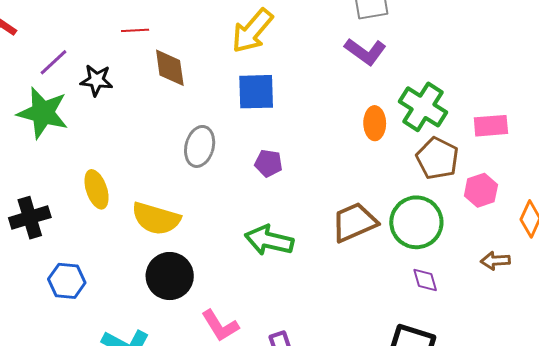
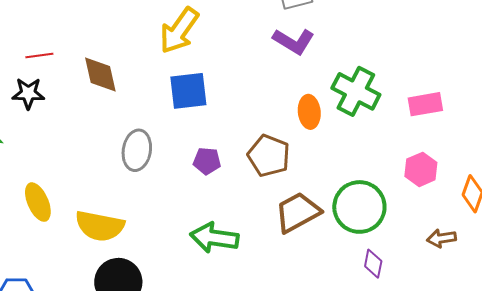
red line: (135, 30) -> (39, 56), moved
brown pentagon: (437, 158) -> (269, 156), moved
purple diamond: (425, 280) -> (373, 264), turned 32

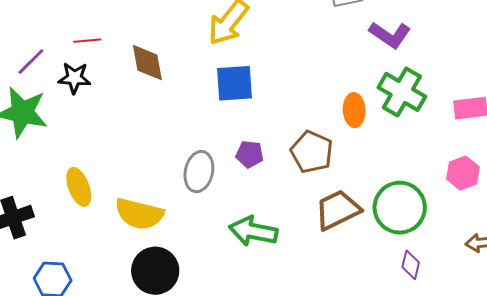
purple L-shape: (294, 41) -> (390, 35), moved
gray ellipse: (137, 150) -> (199, 172), moved

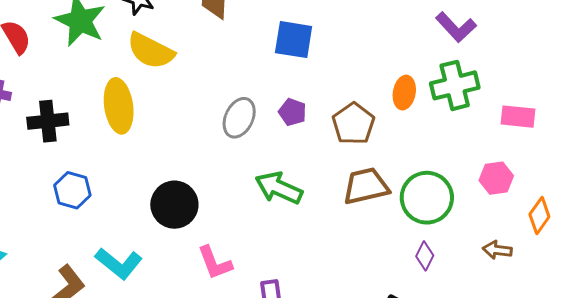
green cross: (402, 92) -> (455, 85), turned 33
yellow ellipse: (79, 187) -> (119, 106), size x1.4
yellow semicircle: (139, 214) -> (151, 51), moved

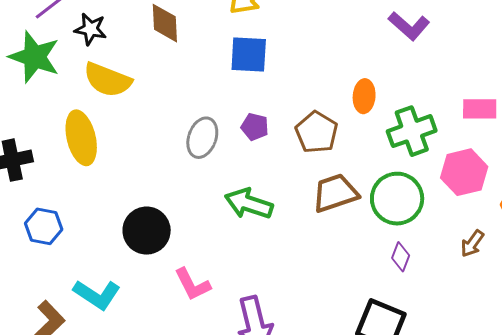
green cross: (455, 85) -> (412, 131), moved
pink hexagon: (496, 178) -> (464, 172), size x1.4
brown arrow: (497, 250) -> (472, 244), turned -56

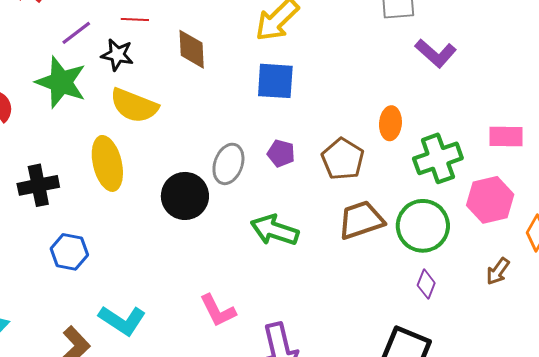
black circle: (147, 231) -> (185, 196), moved

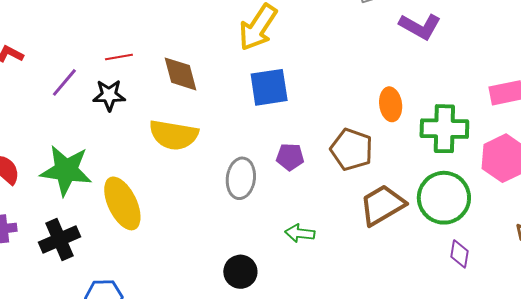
green star: (61, 82) -> (66, 170), moved
yellow semicircle: (134, 106) -> (174, 135), moved
green cross: (438, 158) -> (444, 129), turned 33
black circle: (185, 196) -> (240, 272), moved, size x0.7
green arrow: (275, 230) -> (300, 233), size x0.6

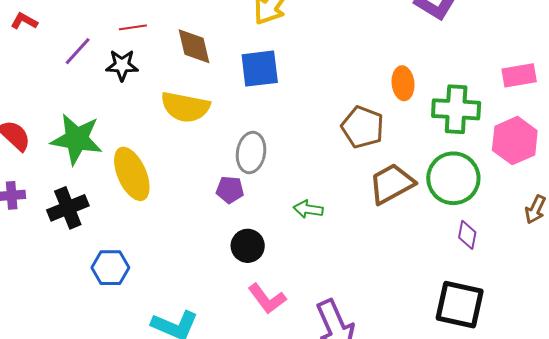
blue square: (269, 87) -> (260, 69), moved
purple pentagon: (290, 157) -> (230, 190), moved

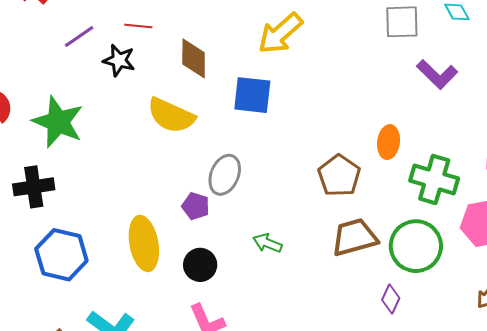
yellow ellipse: (132, 174) -> (144, 243), moved
purple diamond: (467, 235) -> (391, 299), moved
blue hexagon: (110, 268) -> (61, 255), size x1.4

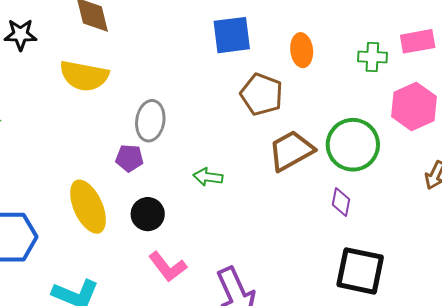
blue square: (252, 95) -> (232, 35), moved
green cross: (434, 180) -> (372, 57), moved, size x0.6

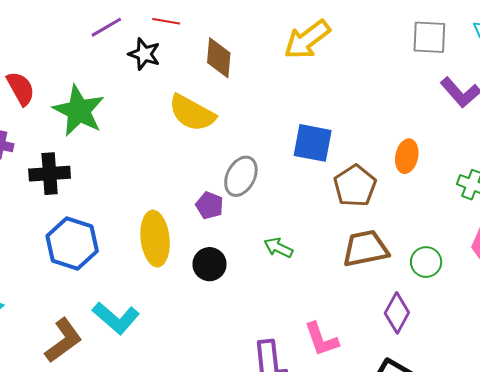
blue square: (232, 35) -> (313, 143), moved
green circle: (353, 145) -> (426, 262), size x0.6
purple diamond: (341, 202) -> (397, 313), size x1.4
pink L-shape: (168, 267) -> (321, 339), moved

